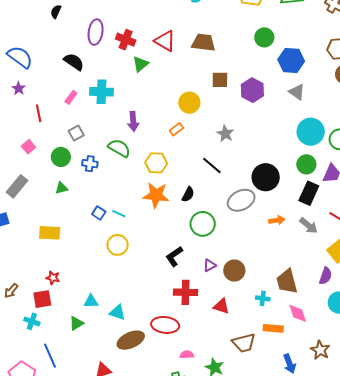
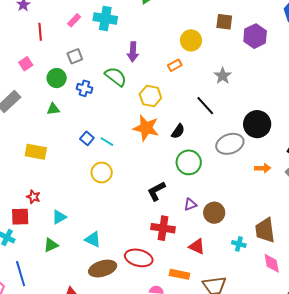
cyan triangle: (91, 301) -> (59, 217), moved, turned -35
orange rectangle: (273, 328) -> (180, 274), moved

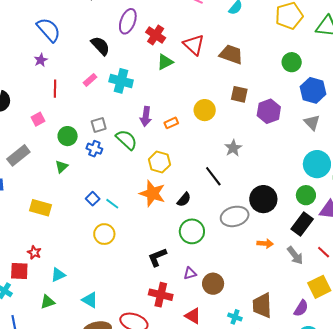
gray square: (75, 56) -> (99, 125), moved
orange rectangle: (175, 65) -> (171, 123), moved
green triangle: (53, 109) -> (62, 167), turned -40

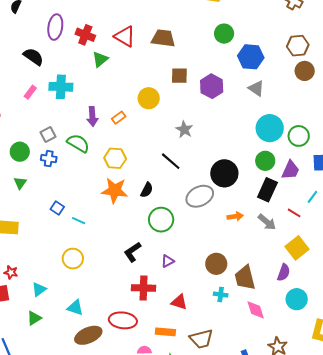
cyan line: (112, 204) -> (79, 221), moved
yellow circle: (104, 234) -> (73, 259), moved
brown circle: (213, 284) -> (216, 264), moved

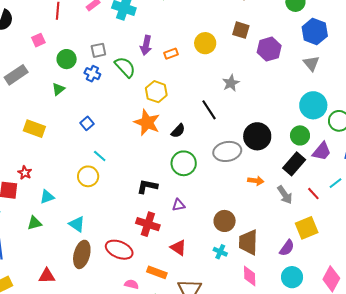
cyan line: (79, 221) -> (100, 156), moved
black L-shape: (132, 252) -> (147, 186), turned 30
brown ellipse: (88, 335) -> (82, 254), turned -68

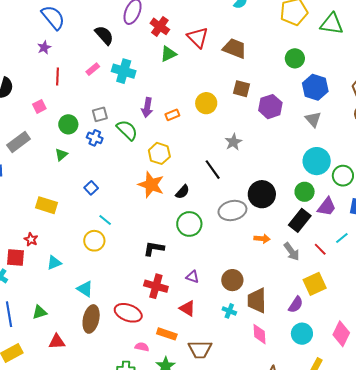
yellow rectangle: (34, 129) -> (47, 205), moved
purple triangle: (179, 205) -> (192, 277), moved, turned 32
green triangle: (34, 223) -> (40, 312), moved

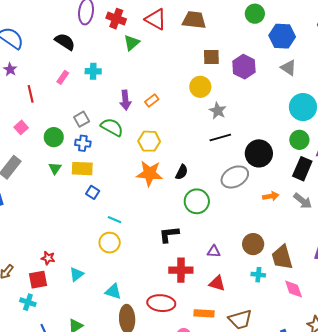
cyan cross: (124, 71) -> (93, 71), size x0.7
yellow circle: (206, 103) -> (200, 87), moved
black line: (213, 170) -> (220, 138), moved, turned -55
yellow rectangle: (47, 205) -> (82, 169), moved

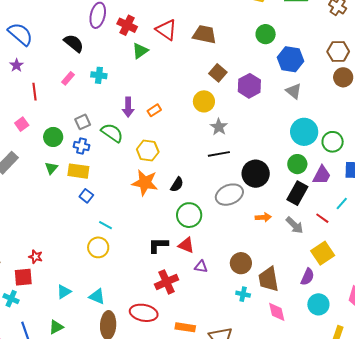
brown square: (211, 57) -> (218, 73), turned 36
red cross: (181, 270) -> (167, 282), turned -30
cyan triangle: (77, 274) -> (64, 292), moved
red triangle: (217, 283) -> (186, 245), moved

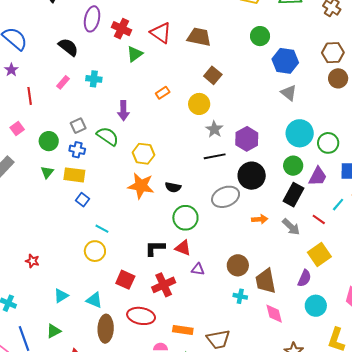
purple hexagon: (249, 86) -> (247, 139), moved
orange rectangle: (154, 110) -> (163, 93), moved
black semicircle: (177, 184) -> (173, 187), turned 70
red square: (23, 277) -> (125, 280), moved, turned 30

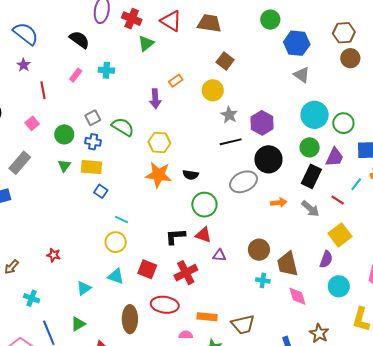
purple arrow: (123, 111) -> (155, 99), moved
cyan triangle: (94, 300) -> (116, 276), moved

